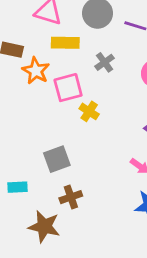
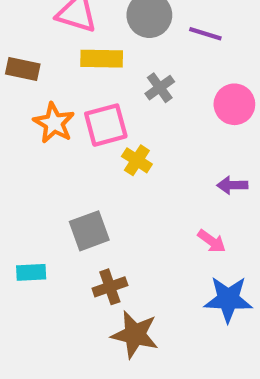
orange star: (36, 71) -> (54, 123), moved
brown star: (44, 226) -> (135, 335), moved

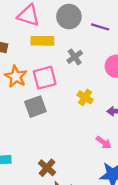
yellow cross: (137, 160) -> (85, 97), moved
gray square: (89, 231) -> (35, 107), moved
brown cross: (110, 287) -> (47, 168), turned -30

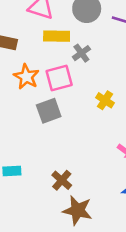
gray cross: (75, 57) -> (81, 53), moved

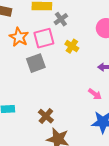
yellow cross: (105, 100) -> (72, 46), moved

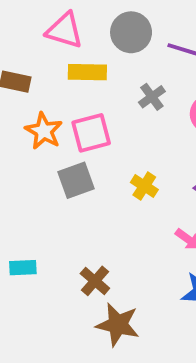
gray cross: (61, 19) -> (152, 97), moved
yellow cross: (72, 46) -> (144, 186), moved

